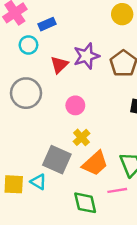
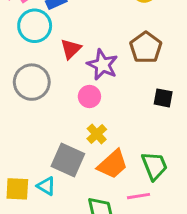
cyan circle: (28, 45) -> (35, 26), size x1.5
purple star: (86, 56) -> (102, 65), moved, turned -30

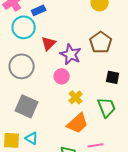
yellow cross: (97, 134) -> (76, 97), moved
gray square: (68, 160) -> (27, 106), moved
green trapezoid: (154, 166) -> (107, 107), moved

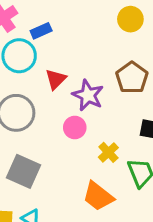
yellow cross: (76, 97) -> (108, 152), moved
orange trapezoid: (78, 123) -> (98, 196), turned 80

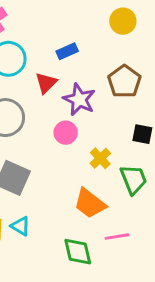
blue rectangle: (41, 31) -> (67, 51), moved

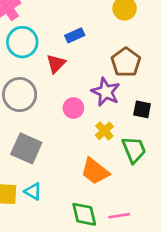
purple star: (79, 99) -> (106, 92), moved
pink line: (117, 237) -> (119, 216), moved

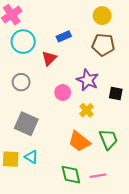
brown pentagon: (126, 62) -> (103, 45), moved, turned -30
gray circle: (20, 95) -> (21, 82), size x0.7
green trapezoid: (134, 150) -> (108, 139), moved

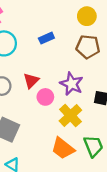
red triangle: (49, 58) -> (31, 81), moved
yellow cross: (87, 110) -> (70, 116), size x1.5

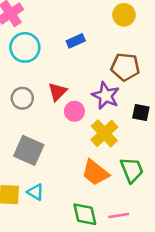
brown pentagon: (88, 47) -> (125, 67), moved

